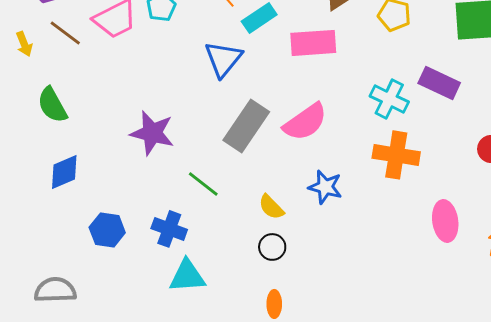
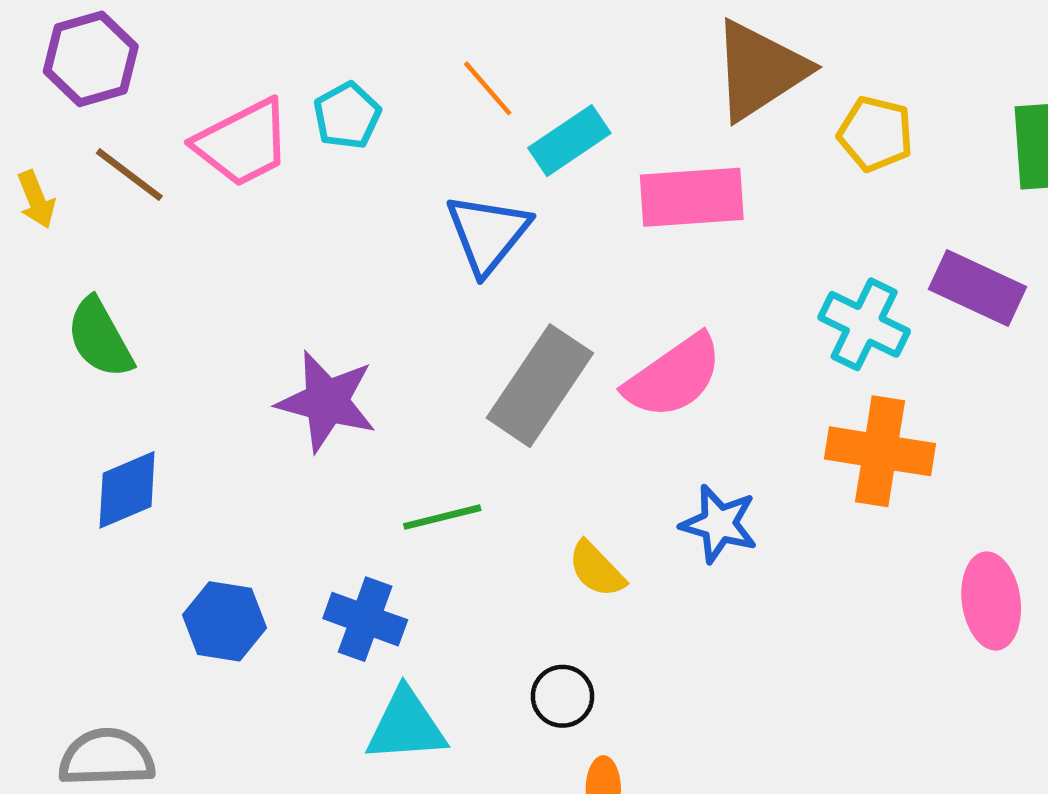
green line: (203, 184) -> (442, 517), turned -52
black circle: (272, 247) -> (562, 696), moved

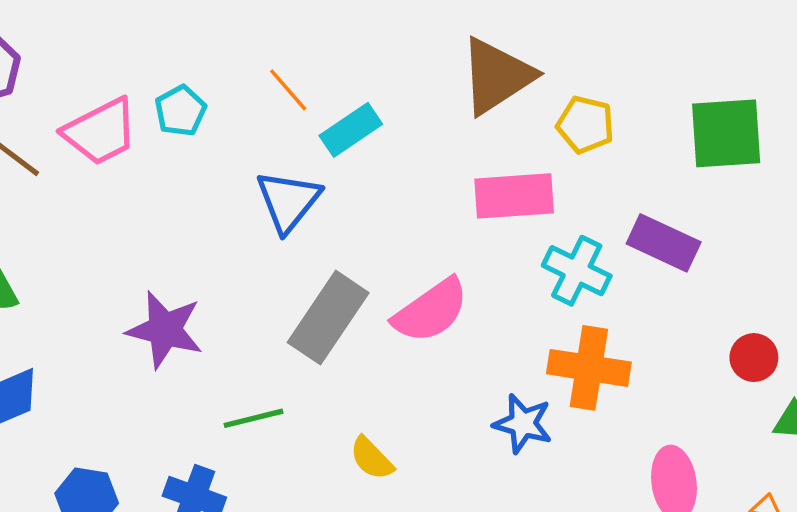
pink rectangle: (692, 197) -> (514, 196), moved
blue star: (719, 524) -> (523, 424), moved

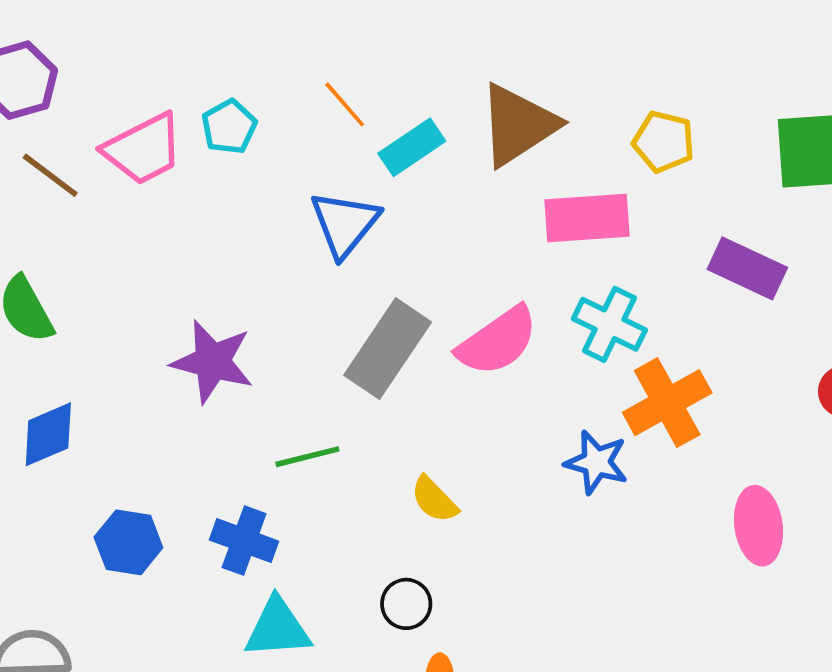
brown triangle: (497, 76) -> (518, 125), moved
cyan cross: (577, 271) -> (609, 324), moved
orange cross: (589, 368) -> (667, 403), turned -38

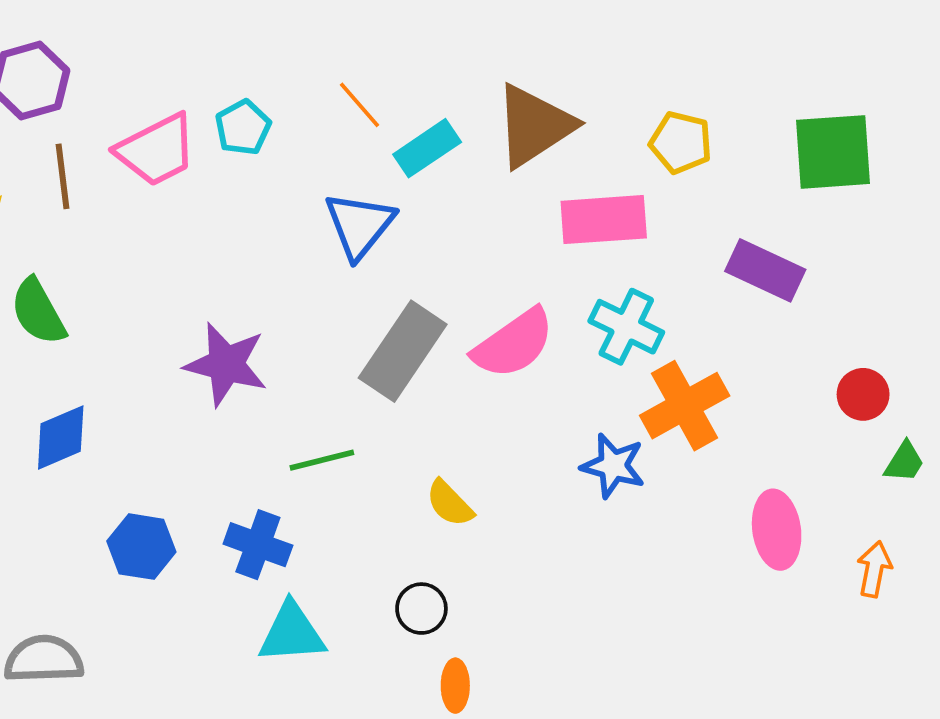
brown line: (50, 175) -> (63, 176), turned 46

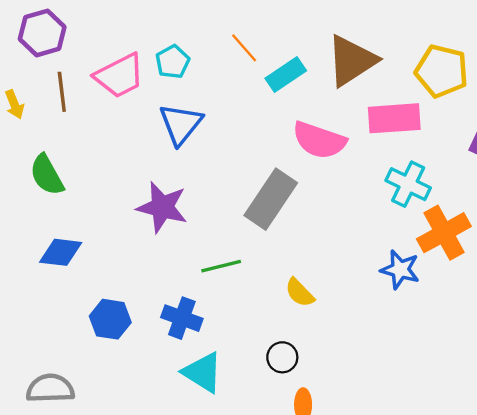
yellow pentagon: (681, 143) -> (442, 71), size x1.4
blue triangle: (359, 225) -> (181, 124), moved
pink semicircle: (514, 344) -> (319, 140), moved, turned 54
blue diamond: (61, 438) -> (61, 252), turned 30
cyan triangle: (292, 633) -> (203, 372), turned 36

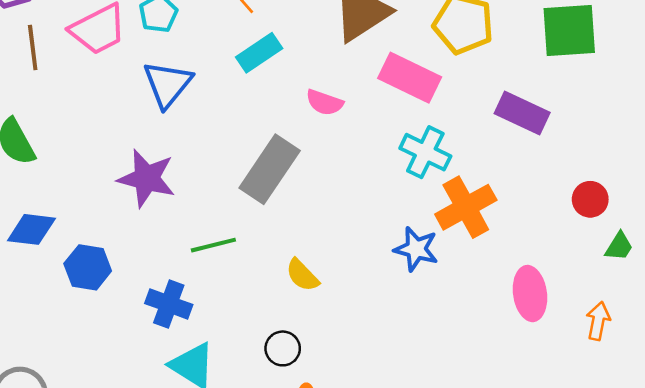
cyan rectangle: (286, 74) -> (259, 53), moved
pink rectangle: (394, 118) -> (410, 78), turned 30
pink semicircle: (319, 140) -> (325, 102), size x0.6
blue hexagon: (110, 319) -> (88, 267), moved

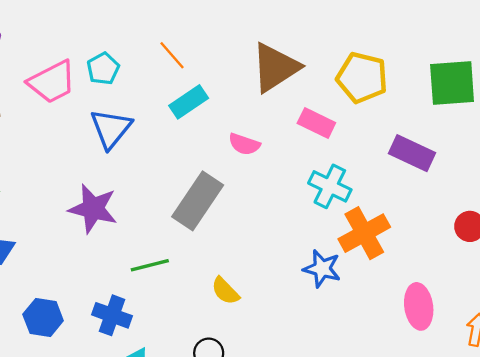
pink rectangle: (410, 78) -> (316, 123), size x0.7
blue hexagon: (88, 267) -> (43, 318), moved

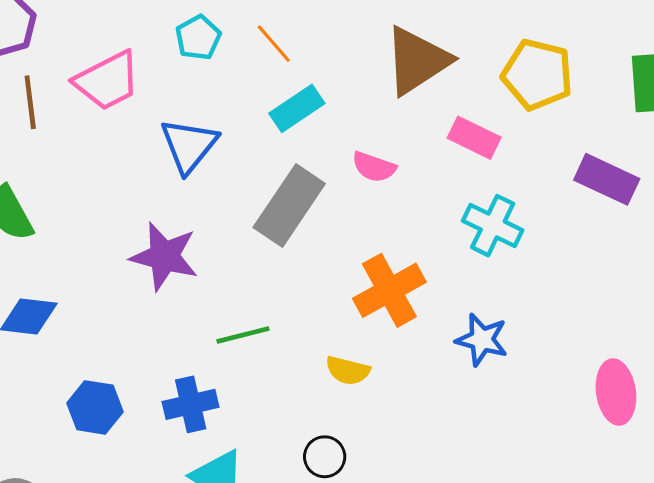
cyan pentagon: (103, 69) -> (198, 38), moved
gray rectangle: (198, 201) -> (289, 206), moved
orange cross: (364, 233) -> (389, 290), moved
yellow semicircle: (225, 291) -> (348, 370), turned -32
blue cross: (112, 315) -> (191, 404), turned -33

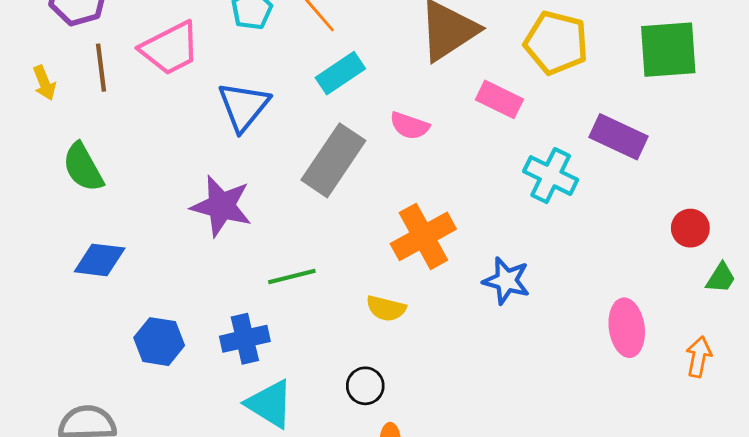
cyan cross: (493, 226) -> (551, 176), moved

